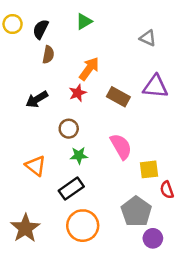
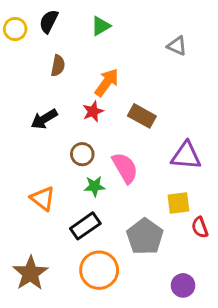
black semicircle: (41, 29) -> (49, 21), moved
purple triangle: (155, 87) -> (186, 156), moved
pink semicircle: (121, 146) -> (125, 168), moved
gray pentagon: (136, 212) -> (145, 237), moved

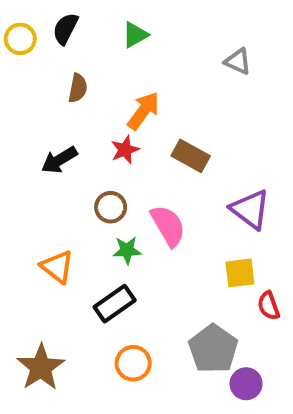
purple triangle: (186, 156) -> (250, 209), turned 32
gray pentagon: (145, 237) -> (213, 349), moved
orange circle: (99, 270) -> (133, 363), size x0.7

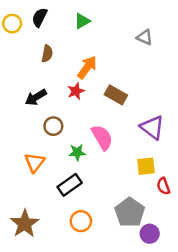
brown circle: (111, 207) -> (53, 126), moved
orange triangle: (57, 267) -> (35, 162), turned 30

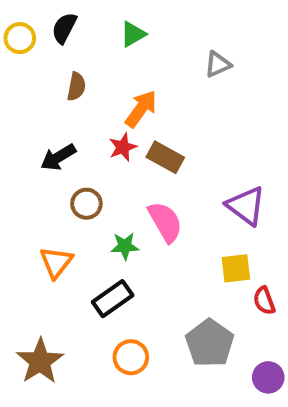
gray triangle: (145, 37) -> (218, 64), moved, turned -48
brown rectangle: (116, 95) -> (165, 157), moved
purple circle: (150, 234) -> (268, 377), moved

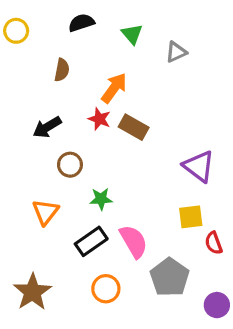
black semicircle: (64, 28) -> (81, 23), moved, turned 45
green triangle: (133, 34) -> (132, 34), moved, turned -40
red star: (123, 147) -> (99, 119), turned -30
pink semicircle: (165, 222) -> (134, 241), moved

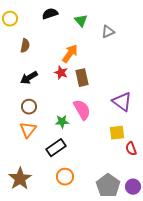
brown semicircle: (62, 70) -> (25, 46), moved
brown rectangle: (134, 127) -> (82, 78), turned 48
brown circle: (70, 165) -> (29, 107), moved
pink semicircle: (134, 241) -> (82, 110), moved
gray pentagon: (170, 277) -> (108, 186), moved

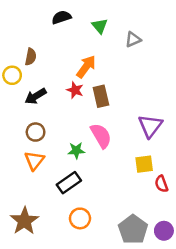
yellow circle: (10, 19) -> (12, 75), moved
purple triangle: (122, 102) -> (150, 126), turned 30

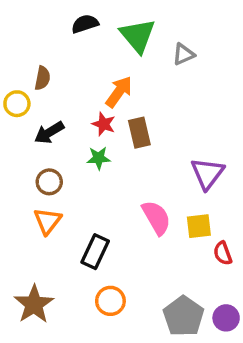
green triangle: (100, 26) -> (138, 36), size x1.6
pink semicircle: (101, 136) -> (156, 218), moved
green star: (76, 151) -> (99, 158), moved
black rectangle: (69, 183) -> (95, 252), turned -30

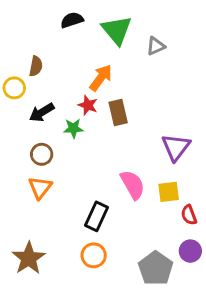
green star: (99, 158) -> (73, 128), moved
black rectangle: (95, 252) -> (97, 216), moved
purple circle: (226, 318) -> (190, 251), moved

